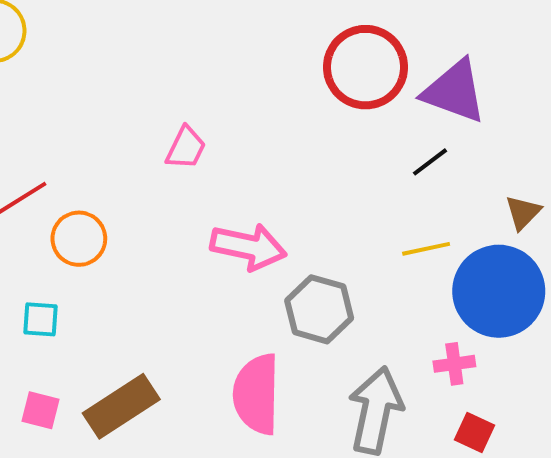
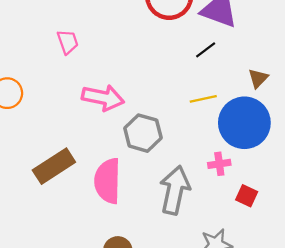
pink trapezoid: (186, 148) -> (68, 42), turned -45
brown rectangle: (121, 406) -> (54, 166), moved
red square: (474, 432) -> (247, 196), moved

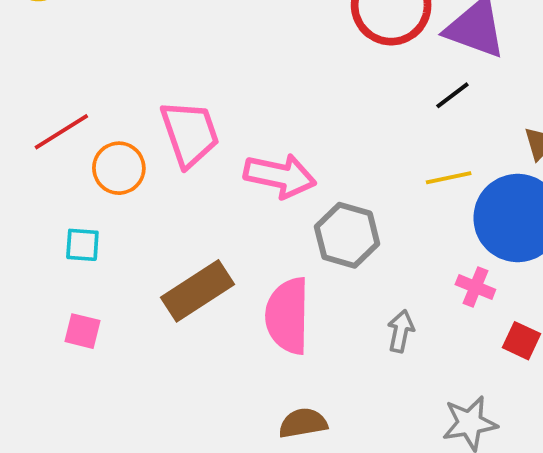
pink trapezoid: (68, 42) -> (190, 134), moved, size x1.6
pink cross: (219, 164) -> (475, 287), turned 30
gray arrow: (175, 190) -> (401, 331), size x0.5

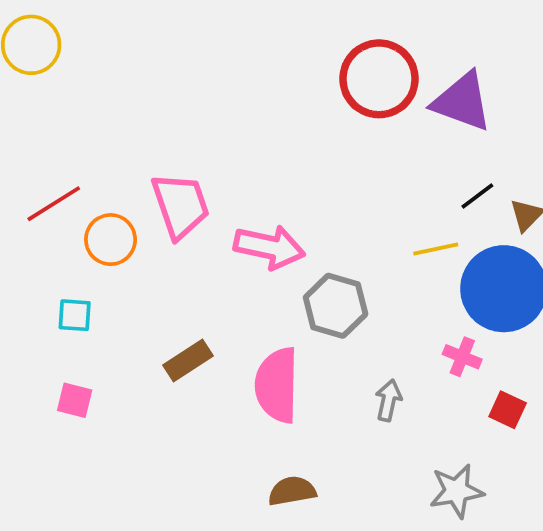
black line: (452, 95) -> (477, 196), moved
brown rectangle: (197, 291) -> (188, 361), size x0.7

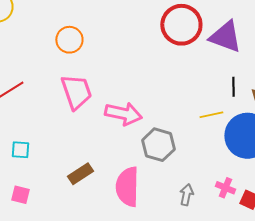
black line: (477, 196) -> (233, 87), turned -54
orange circle: (111, 240) -> (69, 40), moved
pink cross: (462, 357) -> (225, 188), moved

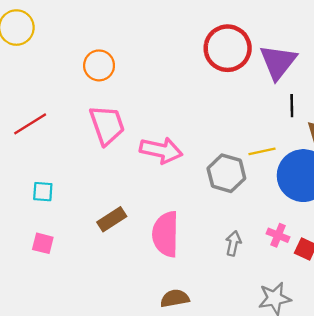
purple triangle: (225, 37) -> (278, 62), turned 48
black line: (233, 87) -> (292, 106), moved
gray hexagon: (158, 145) -> (226, 173), moved

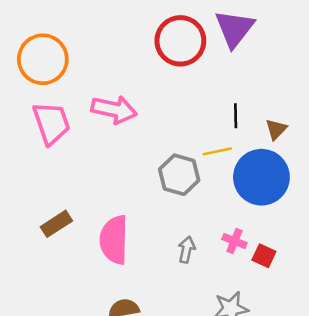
purple triangle: (278, 62) -> (234, 29), moved
orange circle: (99, 65) -> (43, 59), size x1.5
black line: (292, 106) -> (236, 116), moved
pink arrow: (161, 150) -> (114, 110), moved

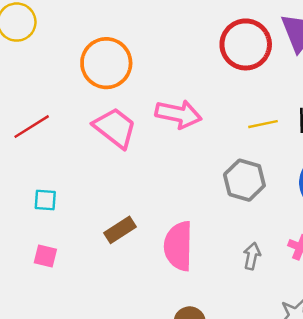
pink trapezoid: (51, 123) -> (115, 128), turned -33
yellow line: (217, 151) -> (263, 124), moved

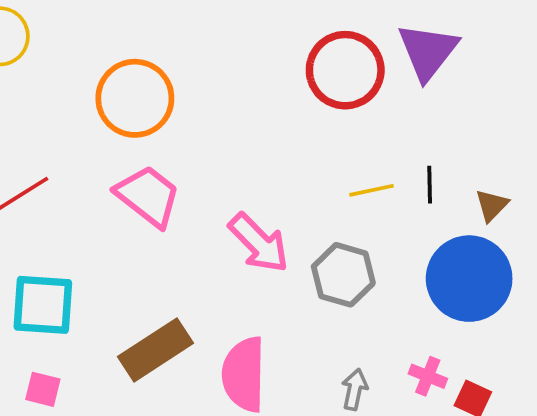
pink arrow: (178, 114) -> (259, 243), moved, turned 33
cyan square: (45, 200) -> (43, 305), size x1.8
brown rectangle: (120, 230) -> (156, 350), size x1.5

